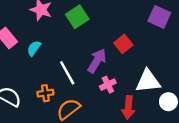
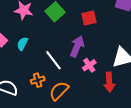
red square: (123, 44) -> (89, 18), moved, turned 35

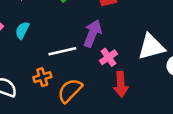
white line: (53, 60) -> (62, 51), turned -65
red arrow: (109, 82) -> (121, 84), moved

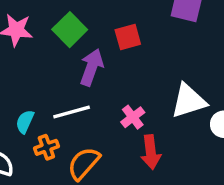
cyan semicircle: (22, 30) -> (25, 122), moved
purple arrow: (93, 33) -> (92, 67), moved

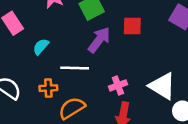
white triangle: (189, 101) -> (162, 86), turned 32
cyan semicircle: (25, 122) -> (41, 47), moved

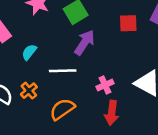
red square: (132, 26) -> (128, 23), moved
orange cross: (48, 88) -> (29, 91), moved, turned -35

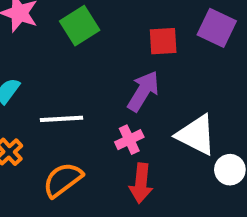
purple arrow: (85, 43) -> (143, 91), moved

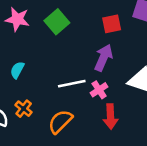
white line: (62, 119) -> (72, 84), moved

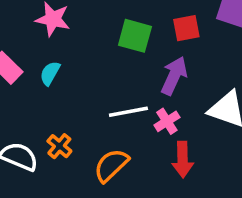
green square: (57, 22) -> (135, 36), moved, turned -35
cyan semicircle: (17, 70) -> (50, 73), moved

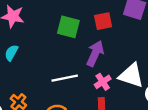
pink cross: (167, 121) -> (103, 82), moved

